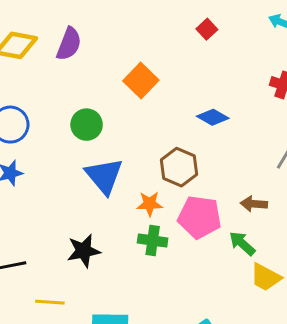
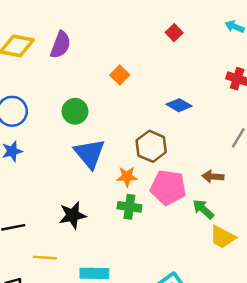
orange square: (141, 81) -> (120, 75), size x0.7

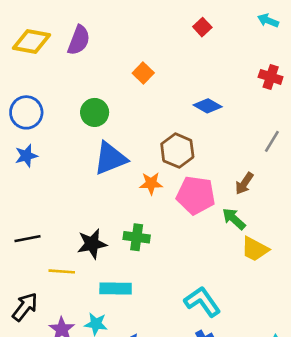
blue triangle: (90, 154) -> (110, 158), turned 48
brown arrow: (213, 177) -> (244, 183), turned -60
green cross: (129, 207) -> (137, 237), moved
black star: (73, 215) -> (92, 244), moved

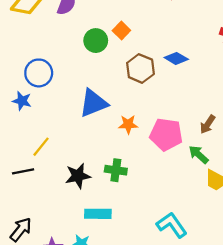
blue circle: (26, 112) -> (39, 73), moved
green circle: (95, 112) -> (96, 41), moved
brown hexagon: (177, 151) -> (140, 68), moved
blue star: (26, 156) -> (22, 101), turned 30
yellow line: (62, 271) -> (41, 147), moved, turned -55

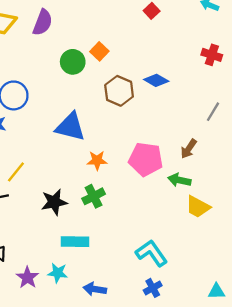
blue triangle: (93, 103) -> (70, 127), turned 36
orange star: (128, 124) -> (97, 160), moved
green arrow: (199, 155) -> (179, 180), turned -30
green cross: (116, 170) -> (94, 196), turned -35

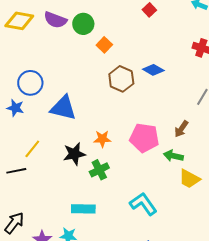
purple semicircle: (43, 22) -> (55, 20), turned 90
green circle: (73, 62) -> (83, 24), moved
blue triangle: (70, 127) -> (63, 108), moved
black star: (54, 202) -> (74, 154), moved
cyan L-shape: (152, 253) -> (143, 204), moved

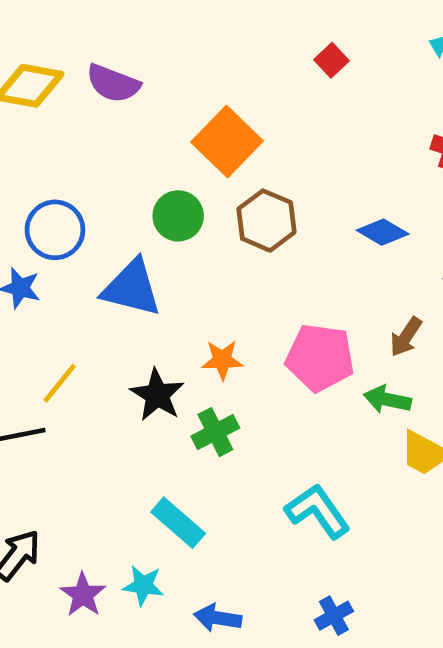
green circle: (83, 24) -> (178, 216), moved
orange square: (104, 45) -> (227, 142), size x1.8
blue diamond: (153, 70) -> (383, 232), moved
black star: (74, 154) -> (157, 395), turned -30
cyan rectangle: (83, 209) -> (178, 523), turned 40

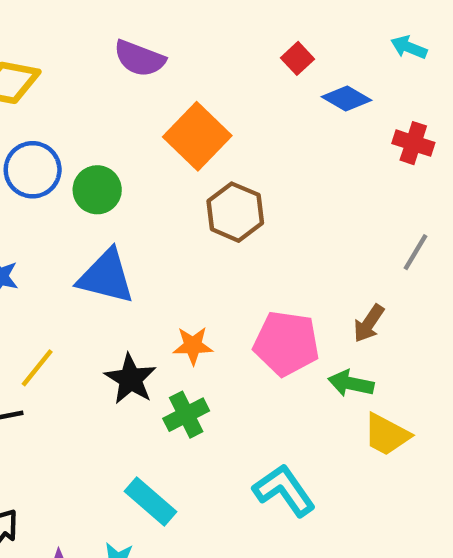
purple semicircle: (113, 83) -> (139, 58), moved
green circle: (178, 216) -> (97, 190), moved
blue circle: (55, 230) -> (33, 170), moved
blue diamond: (383, 232) -> (346, 98), moved

